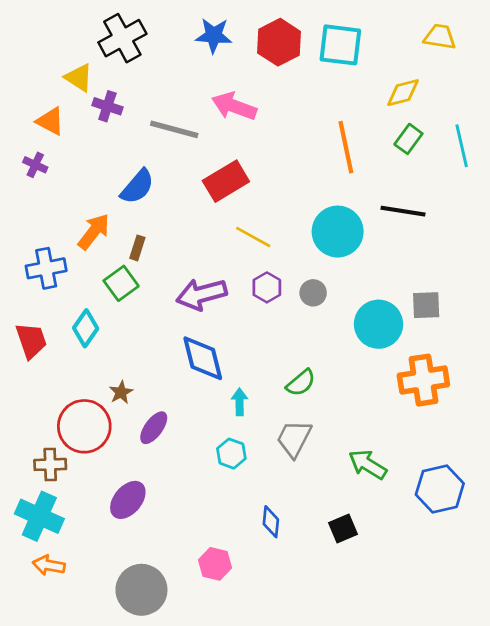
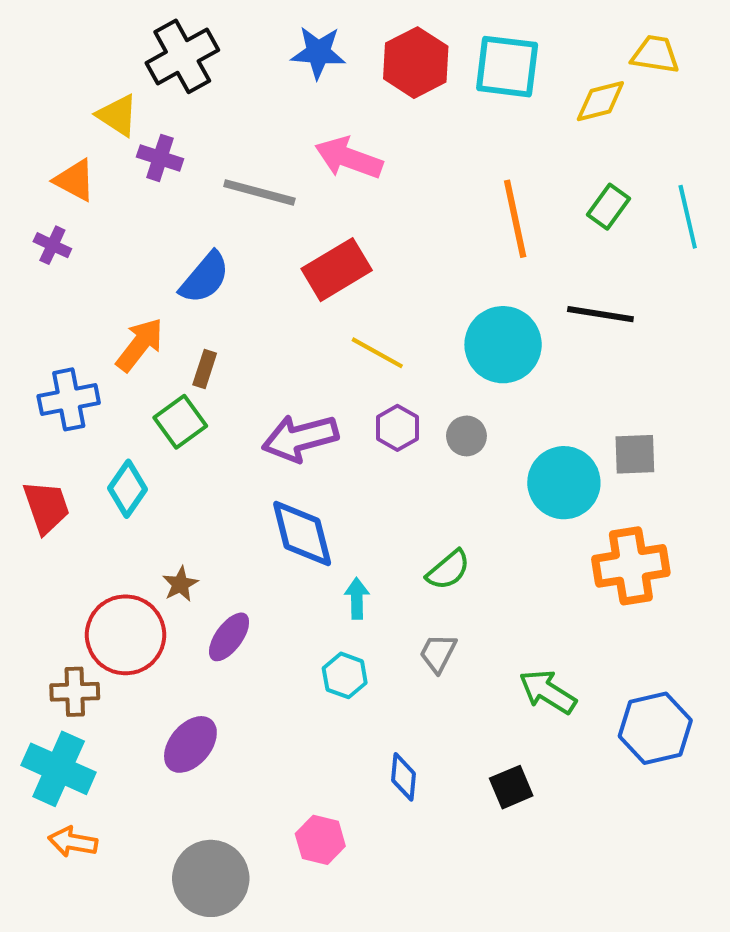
yellow diamond: (403, 93) -> (600, 101), moved
gray trapezoid: (294, 439) -> (438, 653), size x0.7

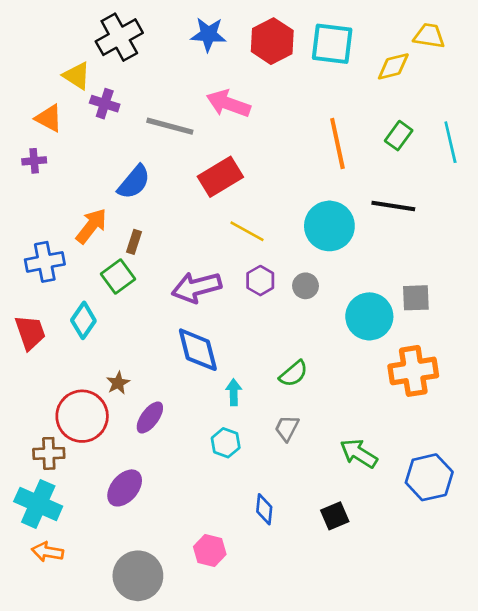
purple cross: (52, 245) -> (34, 161), turned -30

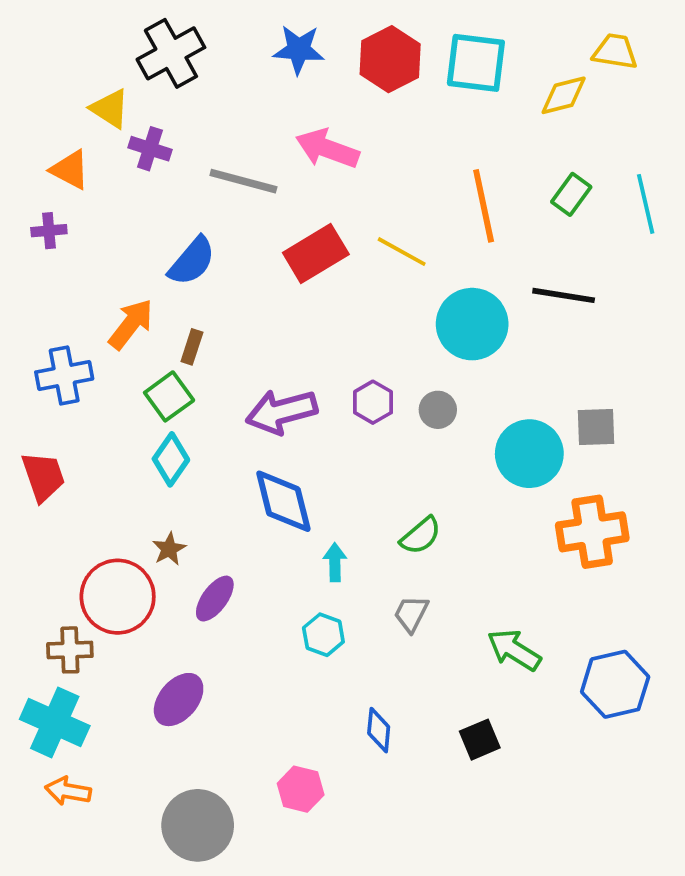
yellow line: (247, 231) -> (402, 252), moved
cyan diamond: (83, 320) -> (171, 459), moved

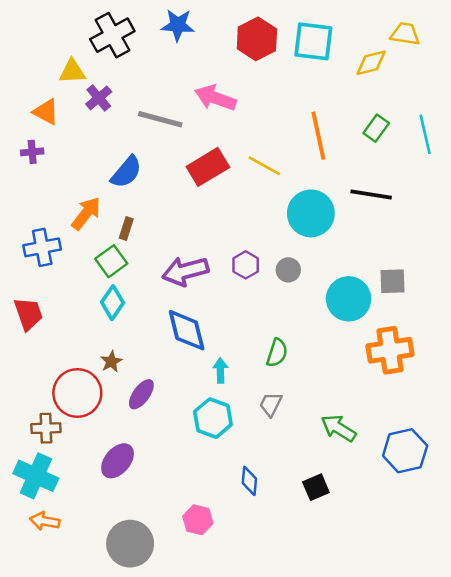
blue star: (299, 50) -> (178, 25), moved
yellow triangle: (110, 109) -> (72, 72), turned -36
purple cross: (150, 149) -> (99, 98), turned 32
green semicircle: (421, 536) -> (277, 353), turned -32
cyan hexagon: (323, 635) -> (213, 418), size x1.4

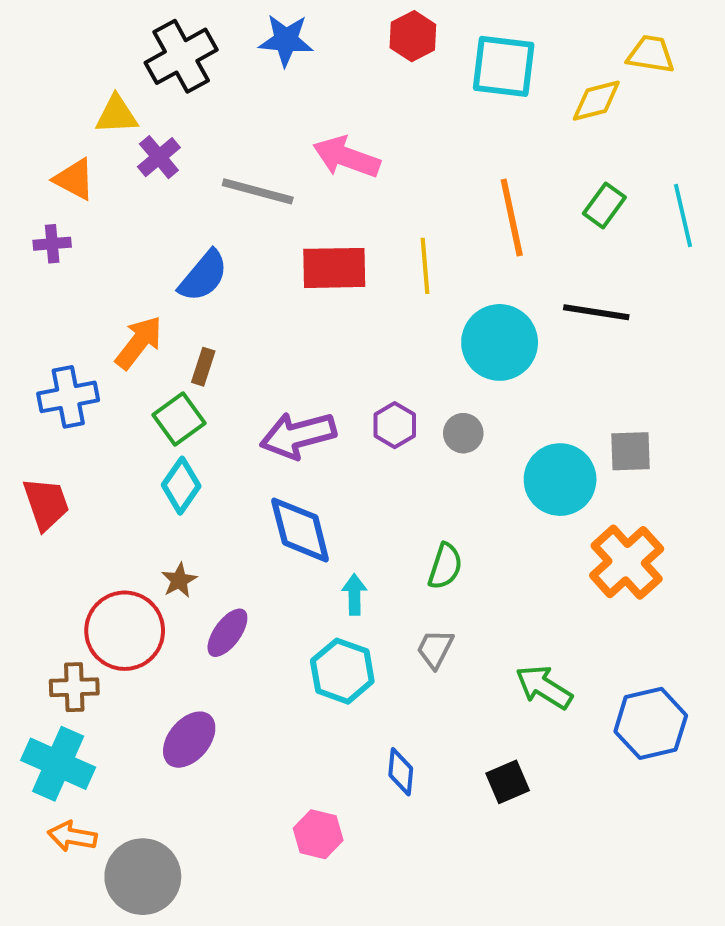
red hexagon: (257, 39) -> (413, 36), moved, size x0.7
yellow line: (264, 166) -> (425, 266), turned 56
red rectangle: (208, 167) -> (334, 268), turned 30
orange cross: (390, 350) -> (627, 562), turned -33
gray circle: (130, 544) -> (143, 877), moved

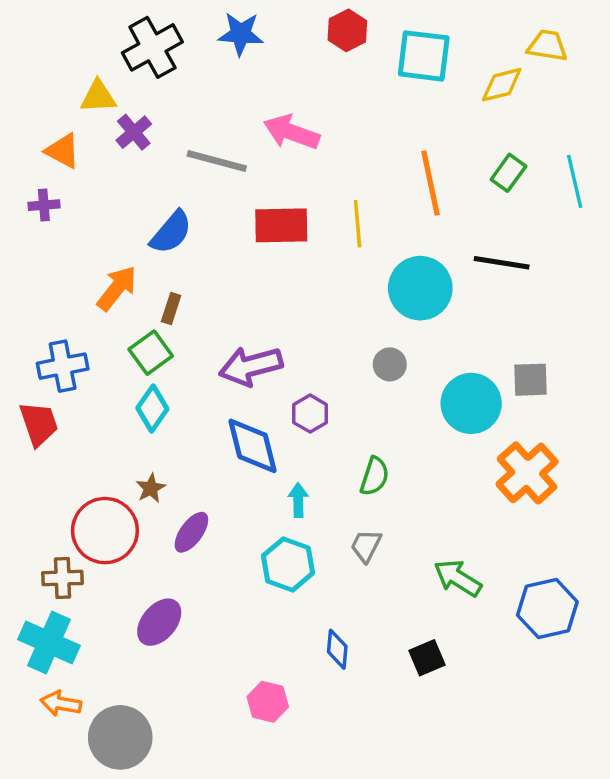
blue cross: (68, 397) -> (63, 366), moved
purple hexagon: (395, 425) -> (310, 414), moved

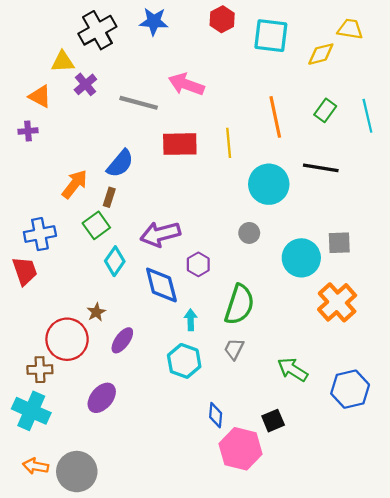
blue semicircle: (171, 232) -> (120, 164), moved
cyan diamond: (152, 409) -> (115, 261), moved
green semicircle: (375, 476) -> (239, 305), size x1.6
pink hexagon: (268, 702) -> (241, 449), moved, size x1.6
orange arrow: (61, 703) -> (36, 466), moved

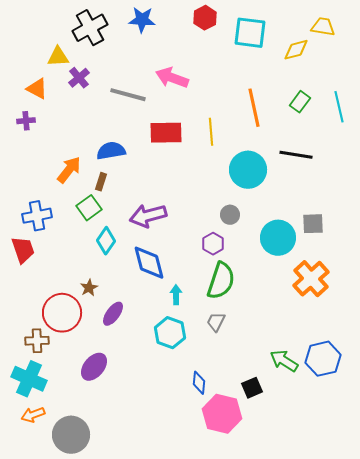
blue semicircle: (120, 164) -> (111, 151), turned -140
purple hexagon: (198, 264) -> (213, 244), moved
green arrow: (293, 370) -> (284, 361), moved
orange arrow: (36, 466) -> (33, 415), moved, turned -30

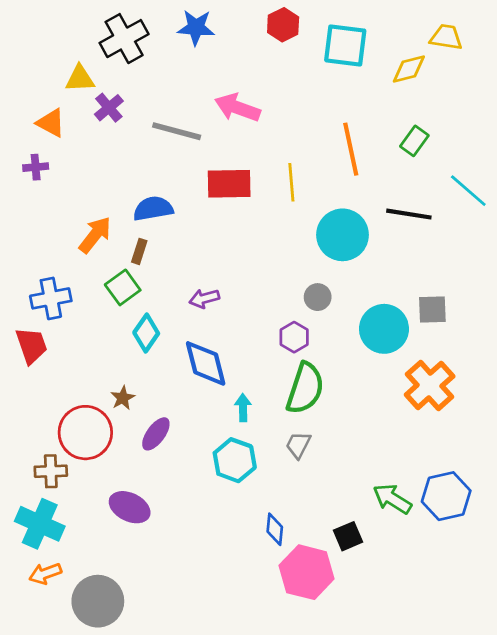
cyan line: (339, 107) -> (468, 191), moved, turned -36
purple arrow: (148, 216) -> (204, 298), size x0.6
purple ellipse: (94, 367) -> (130, 507), turned 76

